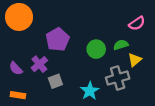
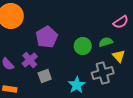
yellow triangle: (135, 60) -> (119, 56), turned -32

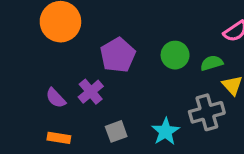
green circle: (83, 46) -> (175, 55), moved
gray square: (45, 76) -> (116, 131), moved

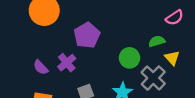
green circle: (175, 55) -> (130, 58), moved
gray cross: (207, 112) -> (153, 78), turned -30

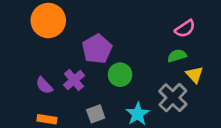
pink semicircle: (175, 18) -> (185, 29), moved
green circle: (130, 58) -> (120, 75), moved

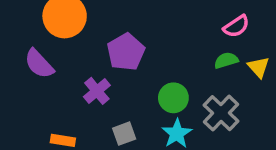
green circle: (120, 75) -> (173, 98), moved
yellow triangle: (195, 75) -> (258, 67), moved
purple semicircle: (44, 85) -> (39, 64), moved, size x1.4

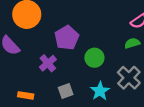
green circle: (173, 98) -> (94, 58), moved

